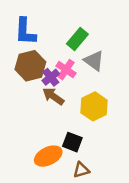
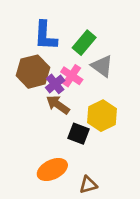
blue L-shape: (25, 31) -> (45, 36), moved
black square: (72, 142) -> (79, 134), moved

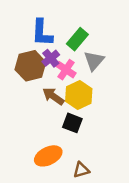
gray triangle: (102, 66) -> (94, 61), turned 35
purple cross: (55, 84) -> (51, 58), moved
yellow hexagon: (102, 116) -> (79, 95), moved

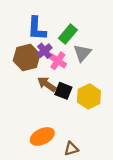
yellow hexagon: (79, 95) -> (89, 96), moved
black square: (72, 123) -> (63, 91), moved

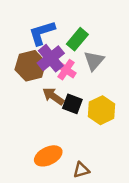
blue L-shape: (37, 29) -> (42, 33), turned 70
purple cross: (44, 51) -> (51, 58), size x1.5

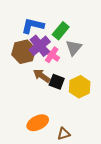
blue L-shape: (42, 33) -> (33, 26), turned 30

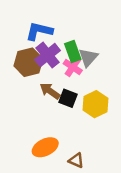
green rectangle: (61, 31) -> (73, 51), moved, turned -60
pink cross: (52, 55) -> (73, 67), moved
brown triangle: (64, 134) -> (76, 160), turned 40

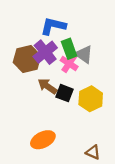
blue L-shape: (39, 31) -> (53, 26), moved
gray triangle: (88, 57) -> (84, 54), turned -36
brown triangle: (76, 160) -> (93, 152), moved

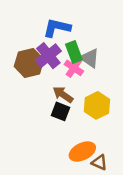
brown arrow: (47, 86) -> (63, 94), moved
black square: (65, 93) -> (61, 111), moved
orange ellipse: (43, 140) -> (82, 152), moved

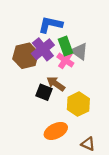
yellow hexagon: (97, 105) -> (78, 104), moved
black square: (61, 111) -> (44, 92), moved
orange ellipse: (82, 152) -> (56, 131), moved

